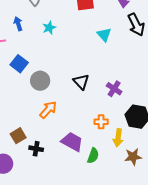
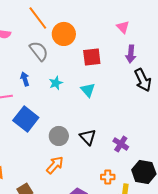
cyan triangle: (104, 35) -> (88, 90), moved
blue square: (19, 64) -> (26, 119), size x1.4
gray circle: (40, 81) -> (59, 136), moved

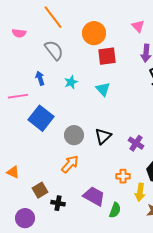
orange circle: (64, 34) -> (94, 33), moved
black triangle: (88, 137) -> (103, 136), turned 30

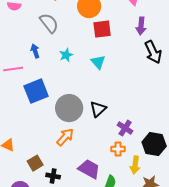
blue square: (41, 118) -> (36, 91), turned 30
gray circle: (74, 135) -> (69, 108), size x1.4
purple cross: (136, 143) -> (125, 128), moved

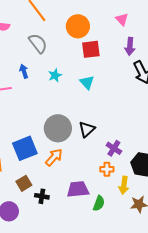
blue square: (36, 91) -> (25, 148), moved
purple trapezoid: (89, 169) -> (78, 189), turned -35

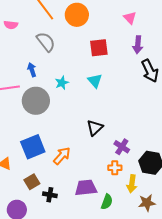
orange circle: (78, 26) -> (77, 15), moved
cyan star: (55, 75) -> (62, 83), moved
gray circle: (58, 128) -> (36, 101), moved

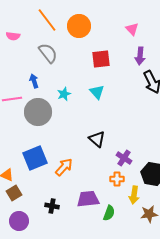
black triangle: (95, 128) -> (97, 139), turned -36
brown square: (32, 182) -> (14, 193), moved

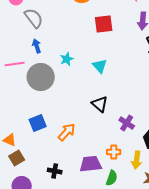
gray semicircle: (48, 53) -> (34, 18), moved
cyan triangle: (97, 92) -> (100, 66), moved
blue square: (35, 158) -> (38, 123), size x0.7
orange cross: (117, 179) -> (114, 152), moved

